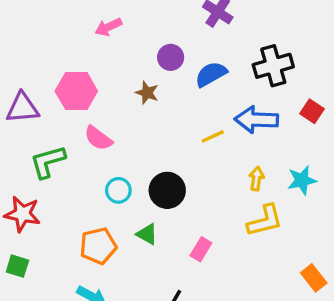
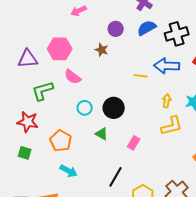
blue semicircle: (211, 74) -> (147, 28), moved
yellow line: (213, 136) -> (141, 76), turned 32
orange pentagon: (98, 246) -> (61, 141), moved, turned -30

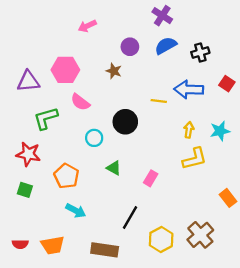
black cross: (177, 34) -> (200, 53), size x0.7
black circle: (114, 108) -> (125, 122), moved

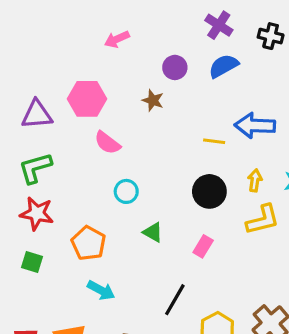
black cross: (200, 53) -> (271, 36), moved, turned 30
green L-shape: (46, 118) -> (35, 168), moved
black circle: (125, 122) -> (209, 191), moved

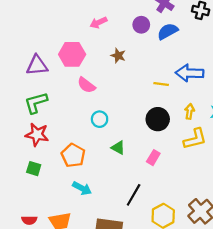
pink arrow: (117, 39) -> (98, 23), moved
purple circle: (175, 67) -> (141, 25), moved

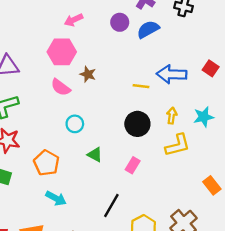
pink hexagon: (72, 54) -> (62, 52), moved
brown star: (118, 55) -> (88, 74), moved

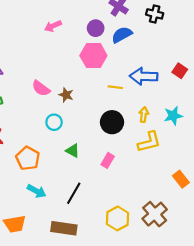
pink hexagon: (62, 52) -> (93, 56), moved
brown star: (88, 74) -> (66, 95), moved
black line: (111, 205) -> (74, 193), moved

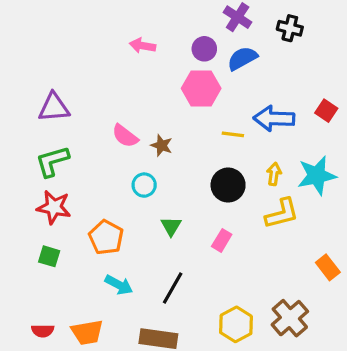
pink arrow: (53, 26) -> (143, 46), turned 35
cyan star: (173, 116) -> (317, 176), size x1.4
green triangle: (73, 151) -> (171, 226), turned 32

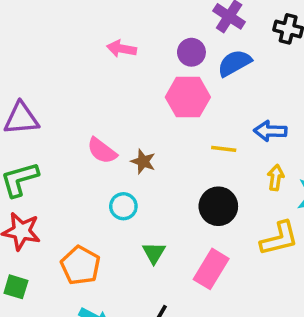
blue arrow: (274, 119) -> (270, 131), size x0.7
yellow arrow: (274, 174) -> (276, 178), moved
pink rectangle: (222, 240) -> (211, 269), size x1.5

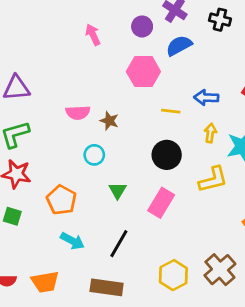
pink arrow: (122, 49) -> (93, 35), turned 55
purple circle: (191, 52) -> (142, 26), moved
pink semicircle: (102, 151) -> (78, 113), turned -40

